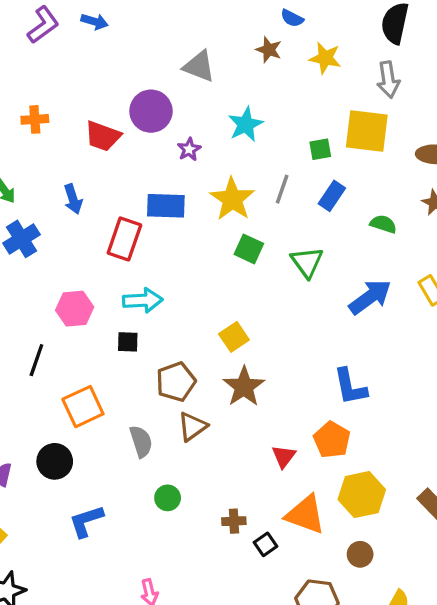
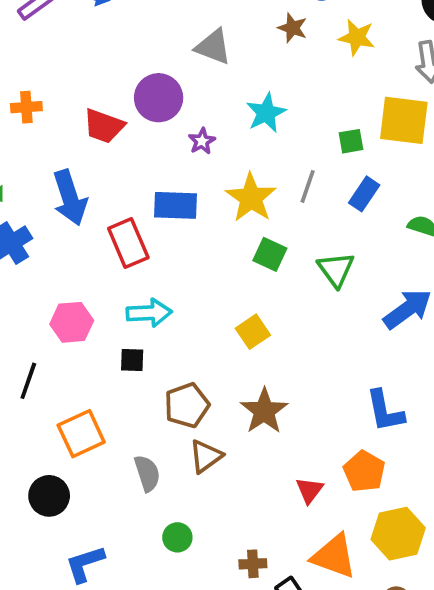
blue arrow: (73, 199) -> (70, 198), size x1.6
red rectangle: (124, 239) -> (128, 243), turned -42
yellow square: (234, 337) -> (253, 332), moved

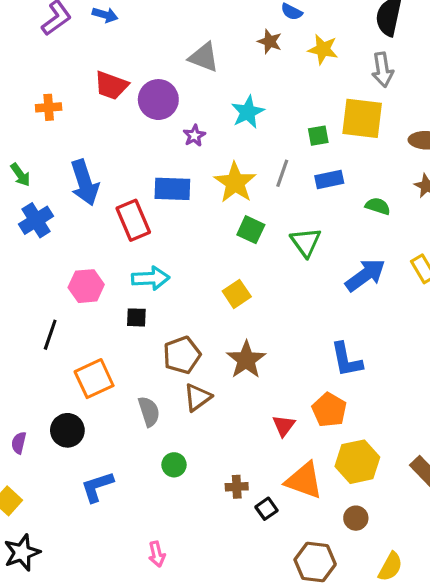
red trapezoid: (104, 126) -> (111, 85), moved
blue rectangle: (364, 194) -> (329, 179), turned 44

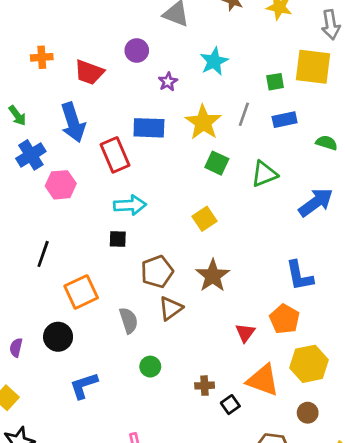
red trapezoid: (111, 85) -> (89, 72), moved
purple circle: (158, 100) -> (137, 50), size x0.7
green triangle: (306, 242) -> (264, 174), turned 44
pink hexagon: (86, 286) -> (61, 185), moved

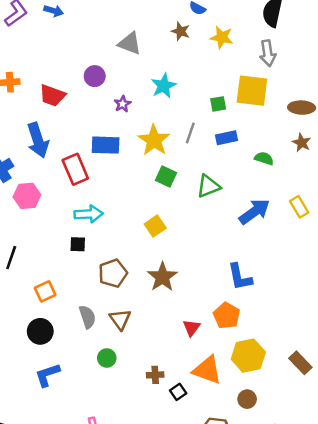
orange square: (81, 292) -> (45, 291), size x0.7
brown triangle: (171, 308) -> (120, 319), moved, turned -30
black circle: (58, 337) -> (40, 331), moved

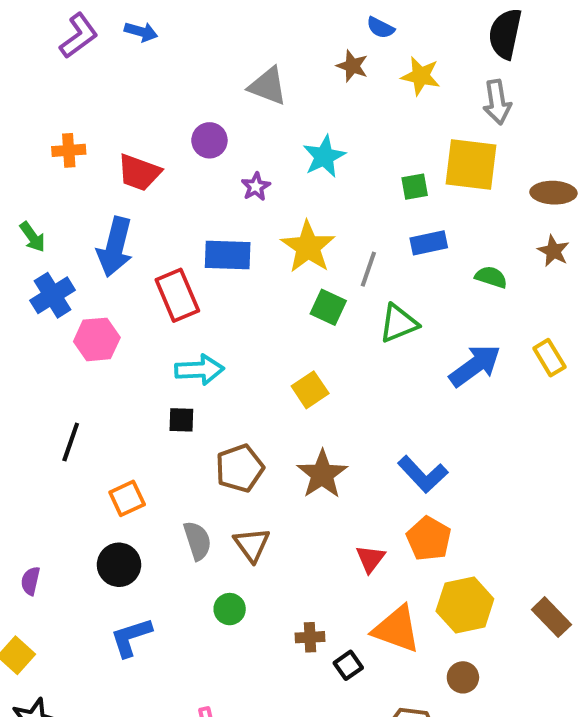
gray line: (190, 133) -> (368, 269), moved
blue arrow: (38, 140) -> (115, 247), turned 32
blue L-shape: (240, 277) -> (423, 474), moved, turned -32

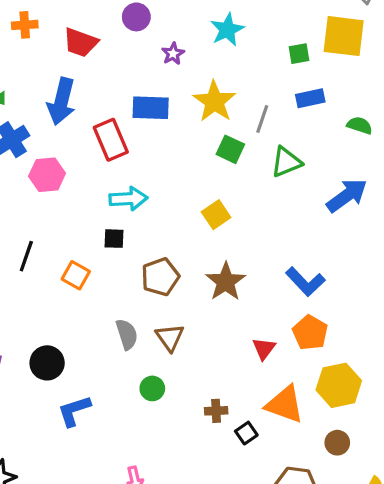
orange square: (127, 498) -> (76, 275), moved, turned -36
black circle: (119, 565) -> (47, 363), moved

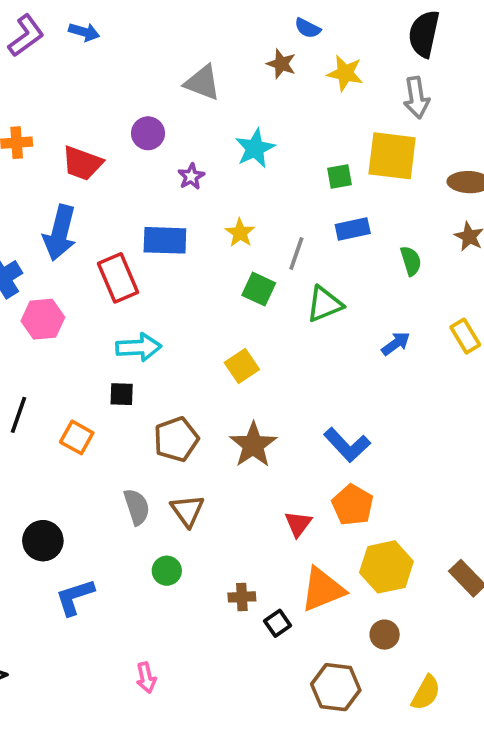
yellow star: (214, 101) -> (240, 233), size x0.6
green semicircle: (360, 125) -> (411, 261), turned 55
blue arrow: (347, 196) -> (396, 344), size x0.6
orange triangle: (285, 404) -> (323, 589), turned -42

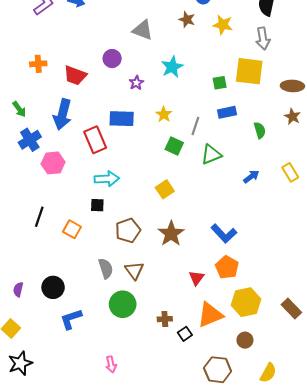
green circle: (167, 571) -> (123, 304), size x1.6

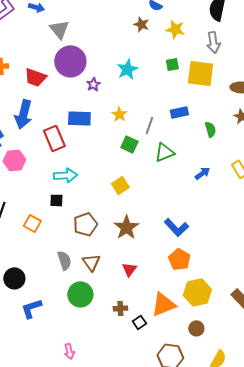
gray triangle: (143, 30) -> (59, 29), moved, turned 30
purple circle: (112, 59) -> (70, 61), size x1.8
green square: (220, 83) -> (172, 64), moved
red triangle: (196, 278) -> (129, 269), moved

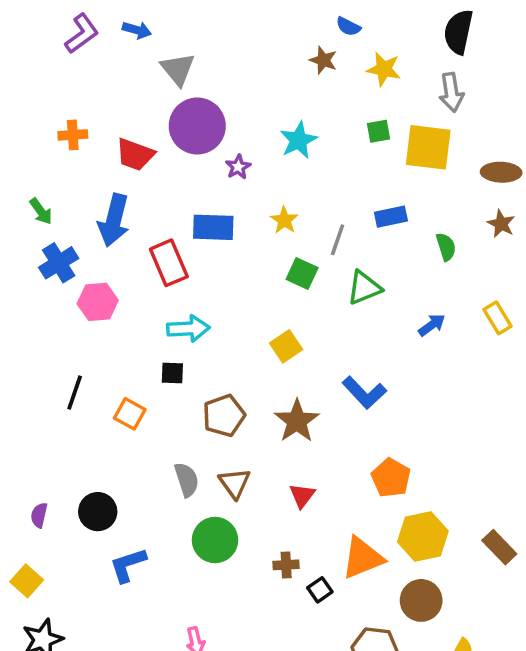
blue L-shape: (176, 227) -> (364, 393), moved
brown circle: (196, 328) -> (421, 600), size x1.5

